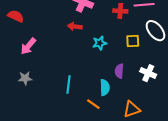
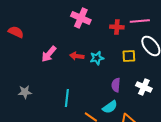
red arrow: (75, 26) -> (77, 56), moved
pink arrow: (28, 46) -> (49, 54), moved
cyan semicircle: (105, 88) -> (110, 107), moved, turned 56

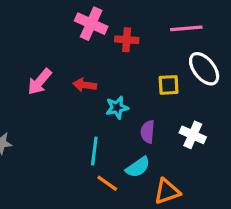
red cross: (117, 27) -> (127, 40), moved
cyan star: (97, 58) -> (117, 107), moved
cyan line: (67, 98) -> (94, 151), moved

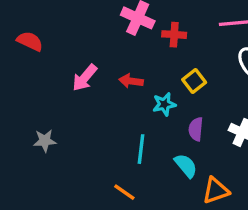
yellow square: (169, 85) -> (194, 81), moved, turned -35
cyan semicircle: (138, 167) -> (186, 166), turned -95
orange line: (107, 183) -> (124, 192), moved

